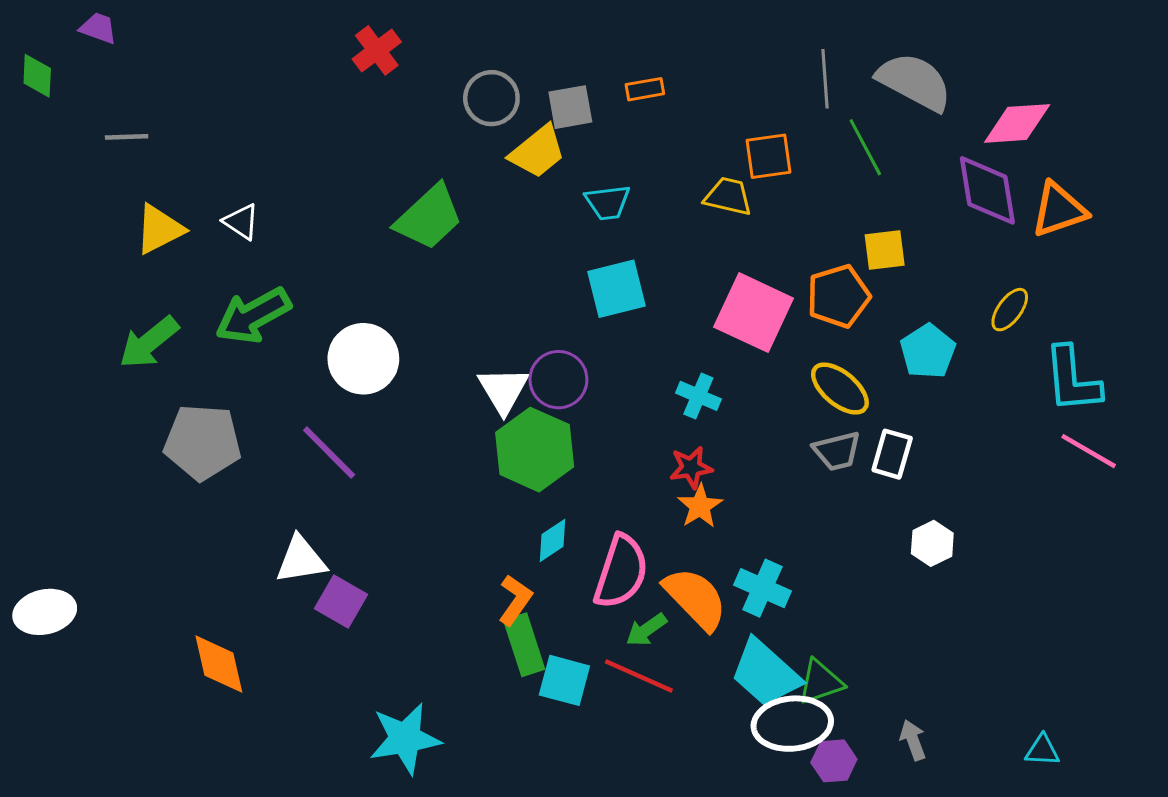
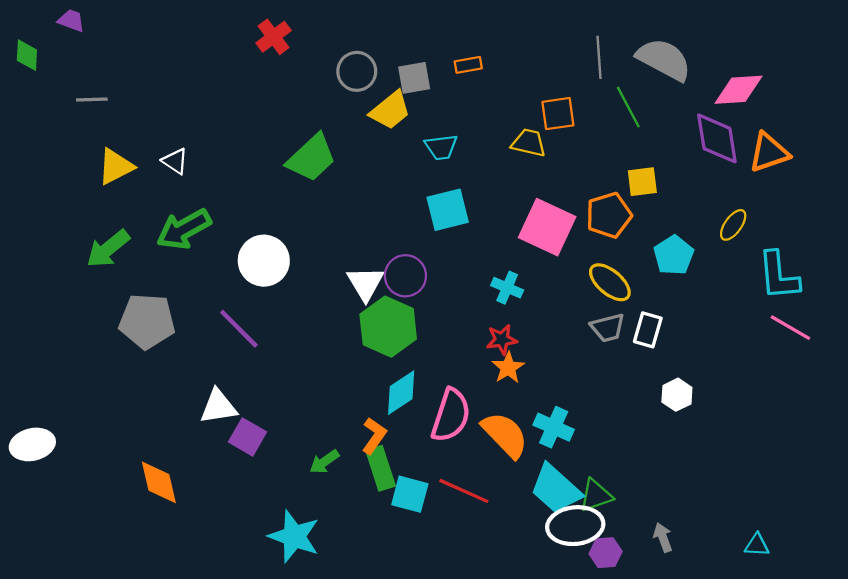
cyan diamond: (553, 540) -> (401, 393), size x1.4
green arrow: (646, 630) -> (324, 462), moved
cyan star: (405, 739) -> (294, 536), turned 30

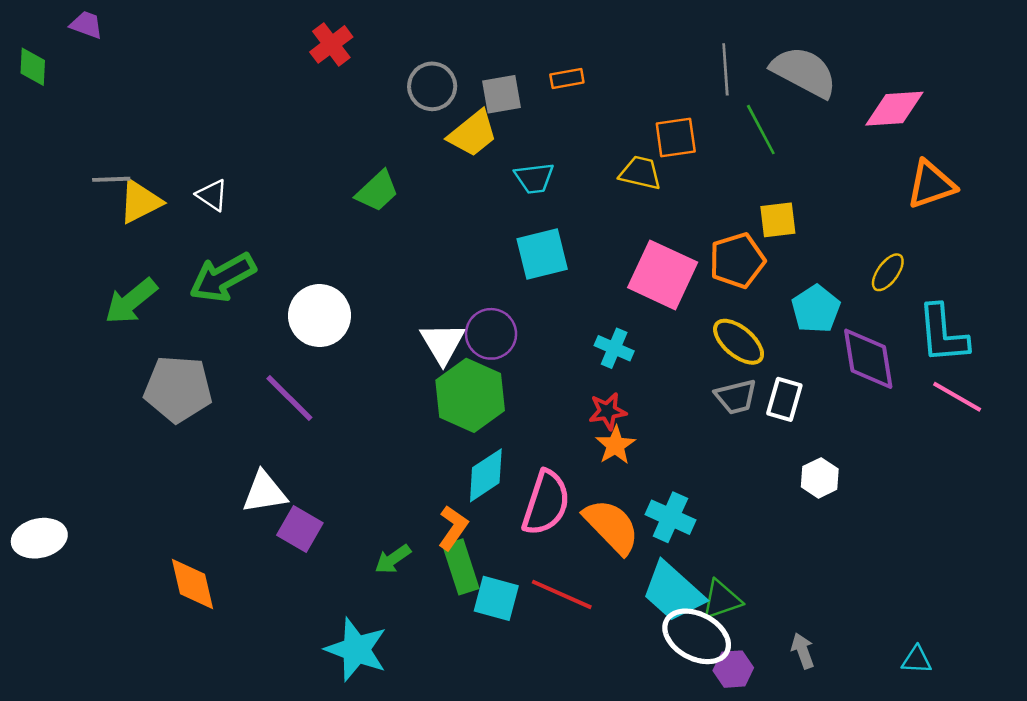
gray line: (92, 99) -> (111, 179), moved
purple diamond: (717, 138) -> (868, 359), moved
green trapezoid: (311, 158) -> (377, 191), size x0.7
white ellipse: (575, 526) -> (697, 636), turned 34

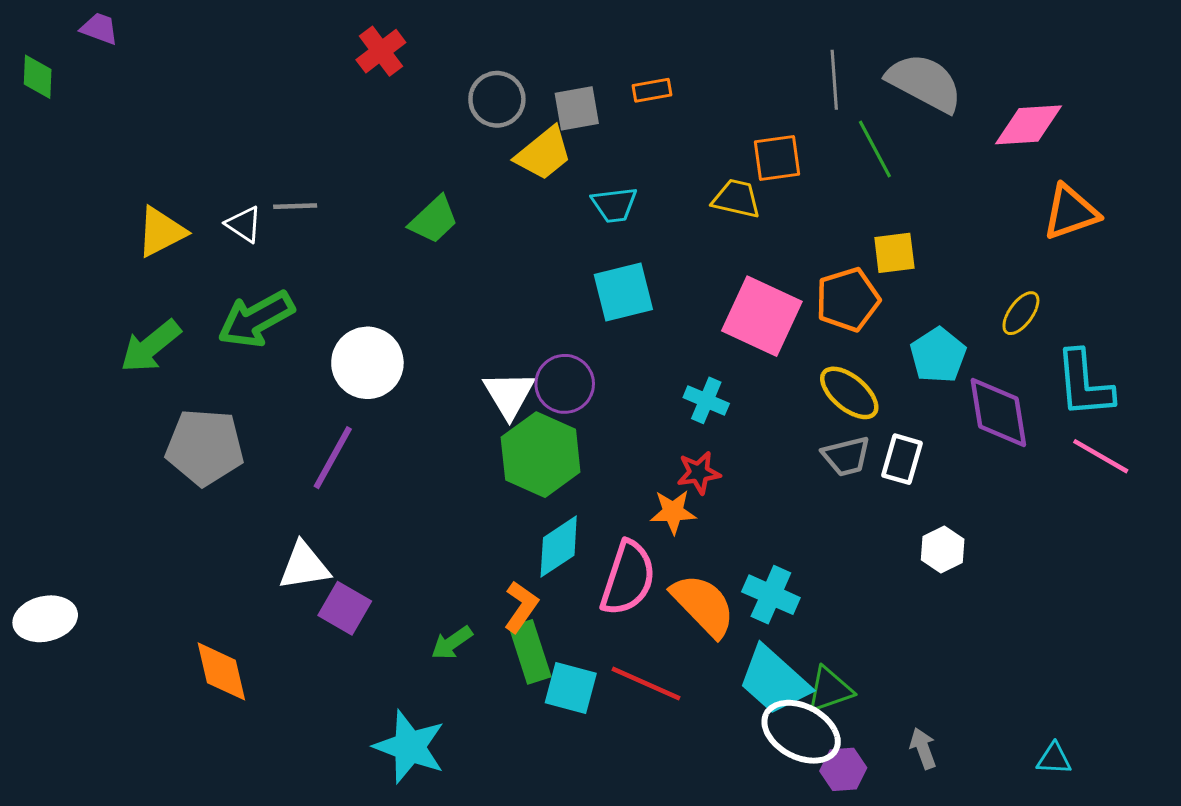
gray line: (111, 179) -> (295, 206), moved
purple line: (289, 398) -> (333, 458), turned 74
orange star: (615, 445) -> (673, 512), moved, turned 30

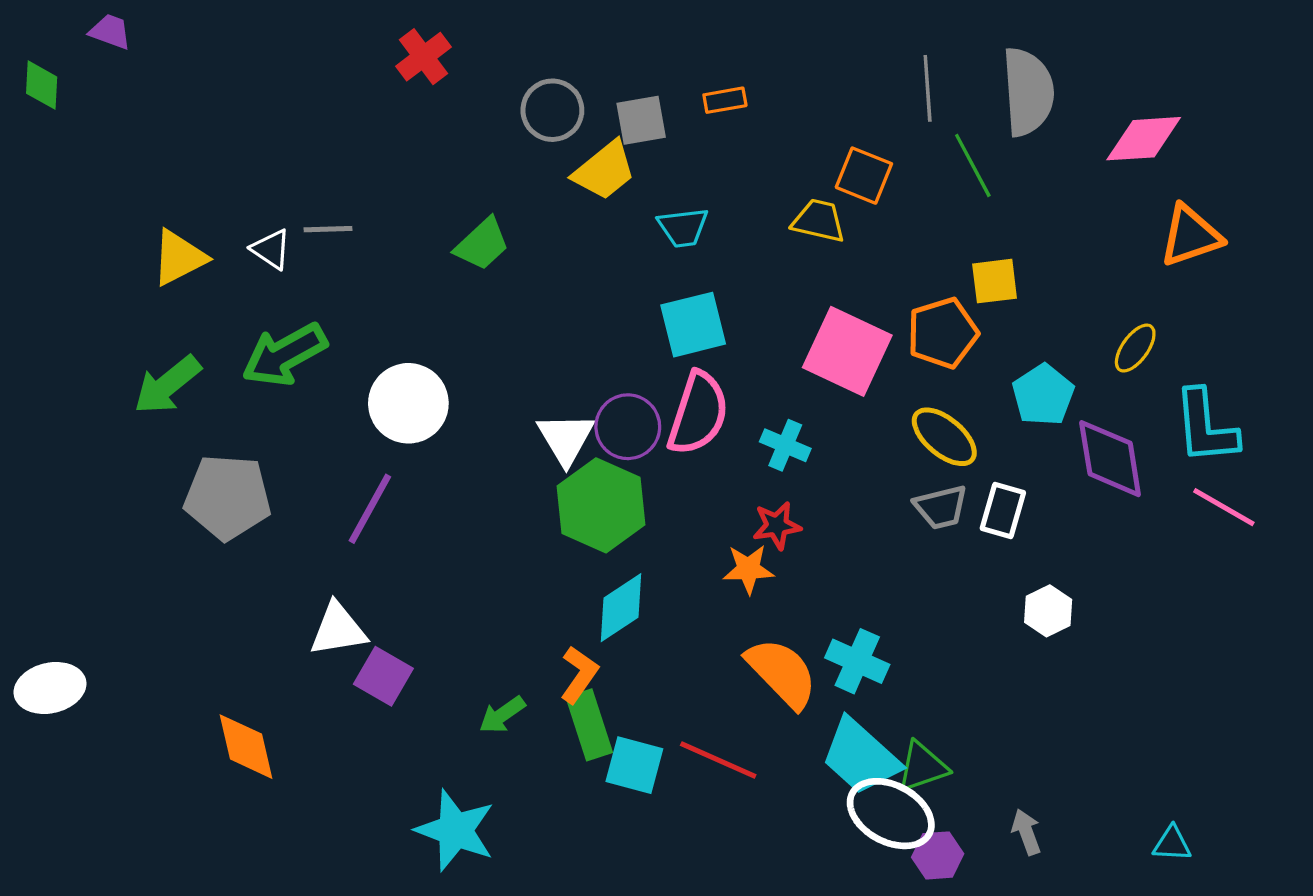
gray semicircle: (925, 83) -> (1028, 92), turned 58
orange square: (777, 158) -> (864, 176), turned 30
pink semicircle: (628, 578) -> (698, 413), moved

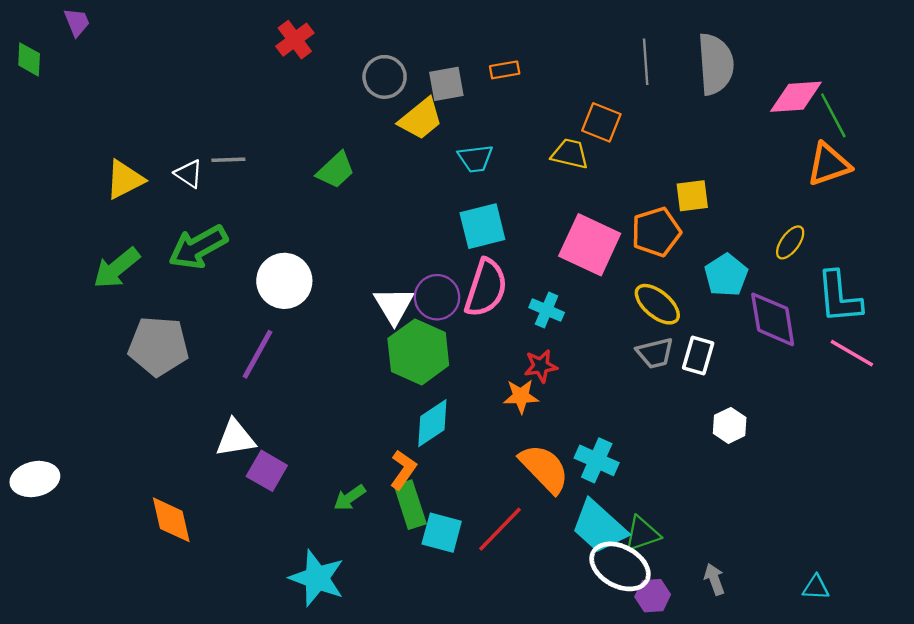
purple trapezoid: (110, 32) -> (77, 22), turned 48
green line: (973, 165) -> (833, 115), moved
red line: (718, 760) -> (500, 529), turned -70

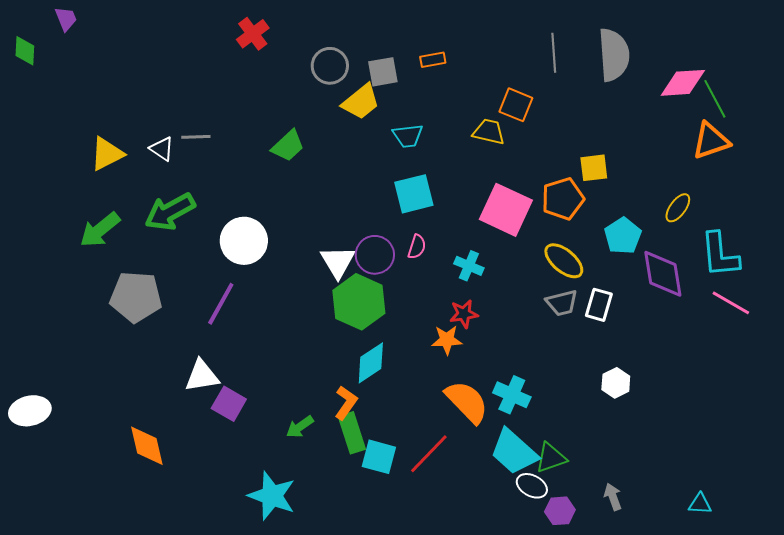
pink semicircle: (486, 288) -> (417, 247), size x0.5
white hexagon: (730, 425) -> (616, 383), moved
white ellipse: (620, 566) -> (532, 486), size x0.6

